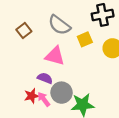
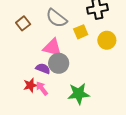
gray circle: (62, 93) -> (59, 63), moved

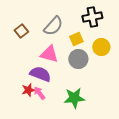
gray semicircle: (57, 18) -> (53, 26), turned -85
gray circle: (59, 63) -> (78, 59), moved
purple semicircle: (43, 69) -> (40, 74), size x1.5

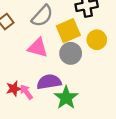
yellow square: (76, 39) -> (68, 31), size x1.5
purple semicircle: (40, 74) -> (49, 82), moved, turned -30
green star: (74, 98) -> (66, 98), turned -30

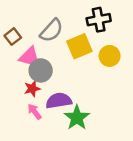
pink triangle: (38, 48) -> (30, 57), moved
gray circle: (71, 53) -> (41, 70), moved
red star: (14, 89) -> (32, 89), moved

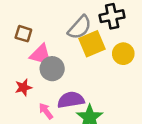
gray semicircle: (51, 31) -> (80, 27), moved
brown square: (13, 37) -> (23, 34), turned -35
red star: (32, 89) -> (23, 87), moved

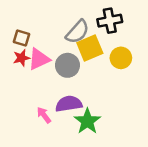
pink triangle: (41, 55) -> (39, 59), turned -40
gray circle: (52, 69) -> (67, 65), moved
red star: (23, 87) -> (21, 58), moved

